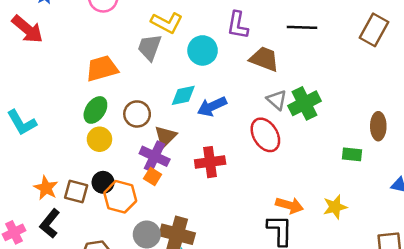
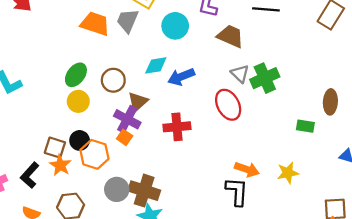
orange trapezoid: (102, 68) -> (95, 24), moved, turned 32
orange star: (46, 188) -> (60, 165), moved

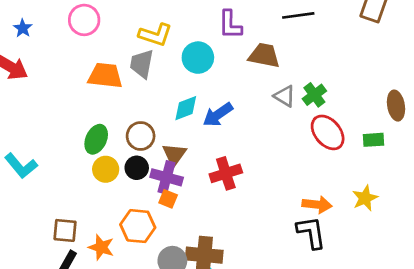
green cross: (265, 78) -> (314, 95), size x0.7
red ellipse: (228, 105) -> (328, 132), moved
black circle: (80, 140) -> (137, 168), moved
brown square: (55, 148) -> (65, 230), moved

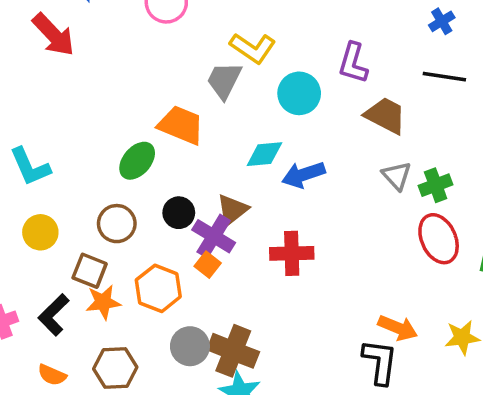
orange trapezoid: (105, 76) -> (181, 125), moved
brown circle: (141, 136) -> (117, 224), moved
yellow circle: (106, 169) -> (40, 232), moved
brown square: (65, 230) -> (90, 271), moved
orange star: (101, 247) -> (103, 302), turned 30

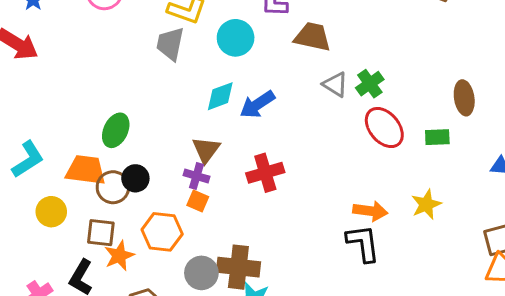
orange trapezoid: (181, 125) -> (86, 170), moved
cyan L-shape: (30, 167) -> (28, 159), turned -84
black circle: (179, 213) -> (135, 178), moved
purple cross: (214, 236) -> (196, 176), size x0.7

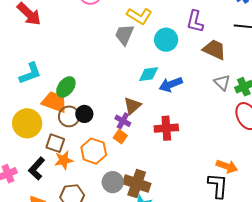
green ellipse: (116, 130) -> (66, 87), moved
cyan L-shape: (28, 159) -> (30, 73), moved
yellow circle: (51, 212) -> (27, 123), size x1.5

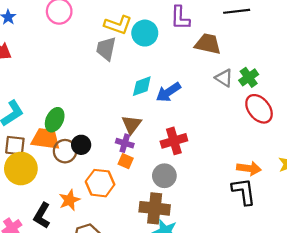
cyan circle: (166, 40) -> (145, 33), moved
brown square: (55, 143) -> (15, 146), moved
gray circle: (113, 182) -> (164, 176), moved

